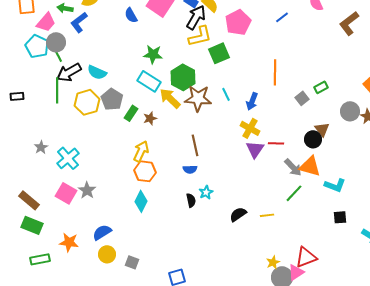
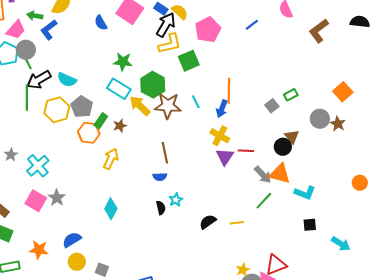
orange line: (275, 72) -> (229, 91), moved
orange hexagon: (145, 171) -> (89, 133), moved

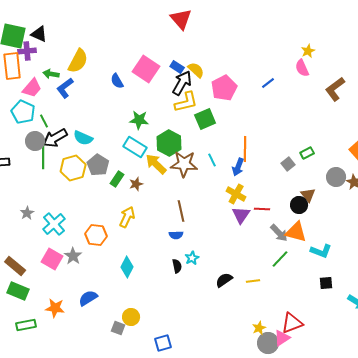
gray circle: (26, 50) -> (35, 141), moved
orange hexagon: (89, 133) -> (96, 235), moved
yellow circle: (77, 262) -> (131, 317), moved

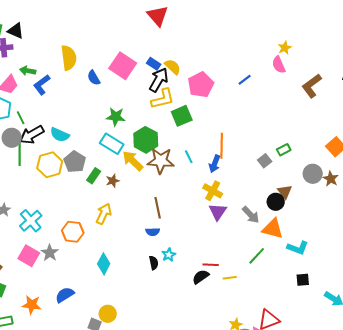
yellow semicircle: (78, 61) -> (69, 58), moved, turned -35
red line: (262, 209) -> (211, 265), moved
gray arrow: (279, 233) -> (251, 215), moved

